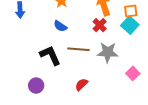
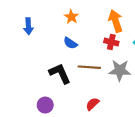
red cross: (100, 25) -> (111, 42), turned -32

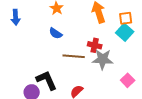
red cross: (111, 42) -> (95, 45), moved
black L-shape: (60, 74) -> (47, 80), moved

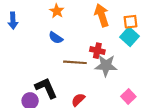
pink square: (128, 80) -> (128, 97), moved

